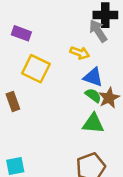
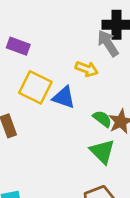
blue triangle: (93, 77) -> (64, 97), moved
green triangle: (93, 123) -> (102, 151), turned 40

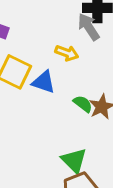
green triangle: (102, 151) -> (74, 160), moved

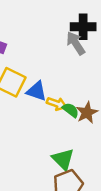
yellow arrow: (67, 53) -> (57, 104), moved

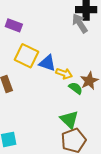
green semicircle: (71, 110) -> (76, 88), moved

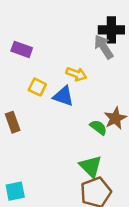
yellow square: (26, 56) -> (37, 87), size x0.6
yellow arrow: (64, 74) -> (76, 74), moved

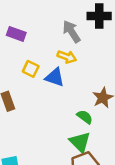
gray arrow: (104, 47) -> (72, 32), moved
green semicircle: (98, 127) -> (85, 117), moved

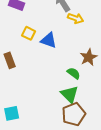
yellow arrow: (67, 57) -> (76, 18), moved

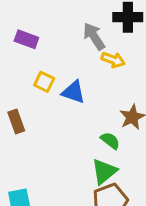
green triangle: (70, 94) -> (104, 171), turned 36

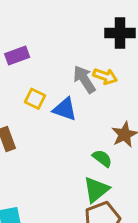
gray arrow: (94, 36) -> (84, 79), moved
purple rectangle: (26, 39) -> (17, 55), turned -40

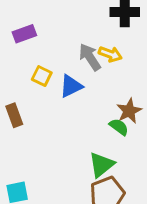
blue triangle: (65, 109) -> (71, 86), turned -45
green semicircle: (102, 158) -> (119, 127), moved

